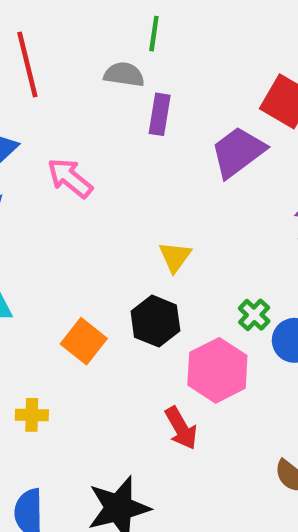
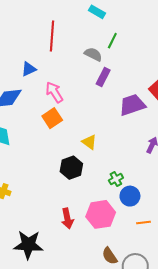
yellow triangle: (175, 257) -> (89, 142), turned -49
orange square: (84, 341) -> (52, 118), moved
pink hexagon: (217, 370) -> (101, 214), moved

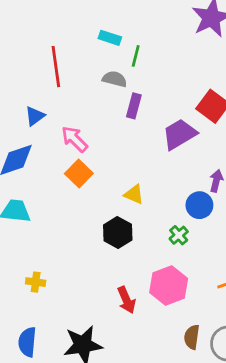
cyan rectangle: (97, 12) -> (110, 38), moved
blue circle: (130, 196) -> (199, 205), moved
brown semicircle: (110, 256) -> (192, 337), turned 54

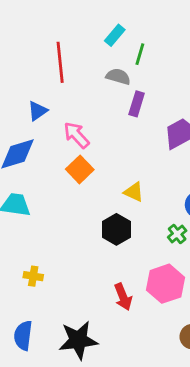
cyan rectangle: (110, 38) -> (115, 35), turned -70

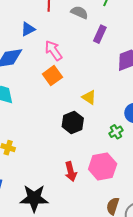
gray semicircle: (118, 77) -> (79, 12), moved

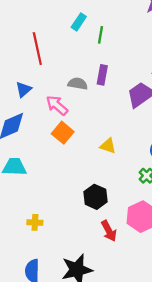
gray semicircle: (79, 12) -> (78, 84), moved
black hexagon: (73, 122) -> (96, 197), moved

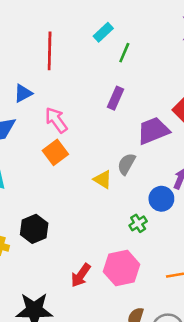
gray semicircle: (78, 84) -> (126, 164), moved, turned -84
black hexagon: (96, 197) -> (34, 229), moved
red arrow: (109, 231) -> (81, 275), turned 50

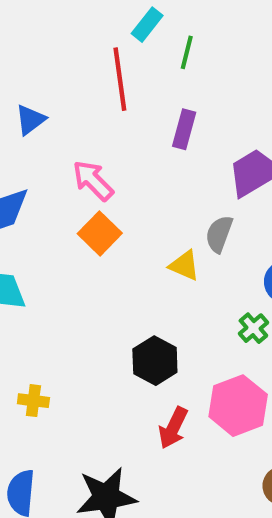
red line: (50, 51) -> (120, 79), moved
blue triangle: (23, 93) -> (30, 120), moved
black hexagon: (34, 229) -> (155, 361), moved

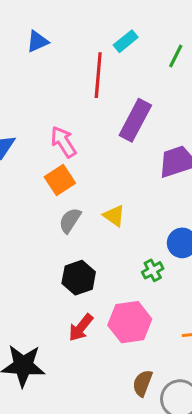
green line: (187, 52) -> (176, 56), moved
blue triangle: (30, 120) -> (37, 41), moved
purple rectangle: (184, 129) -> (135, 120), size x1.5
gray semicircle: (219, 234) -> (70, 220), moved

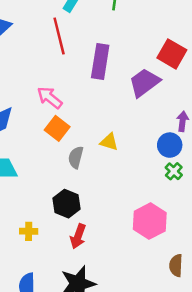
green cross: (153, 270) -> (174, 171), moved
black hexagon: (79, 278) -> (66, 204), moved
red arrow: (81, 328) -> (78, 236), moved

